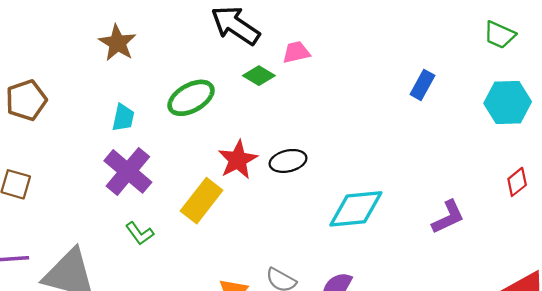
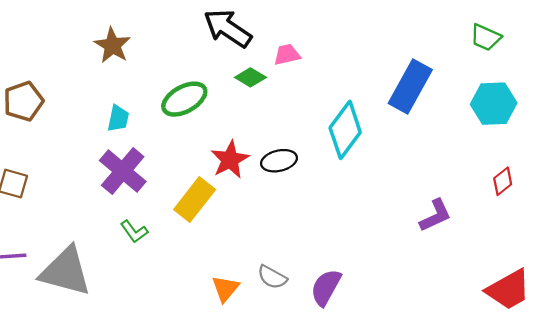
blue rectangle: (422, 85) -> (410, 87), size x1.8
cyan diamond: (356, 209) -> (345, 130), moved, turned -48

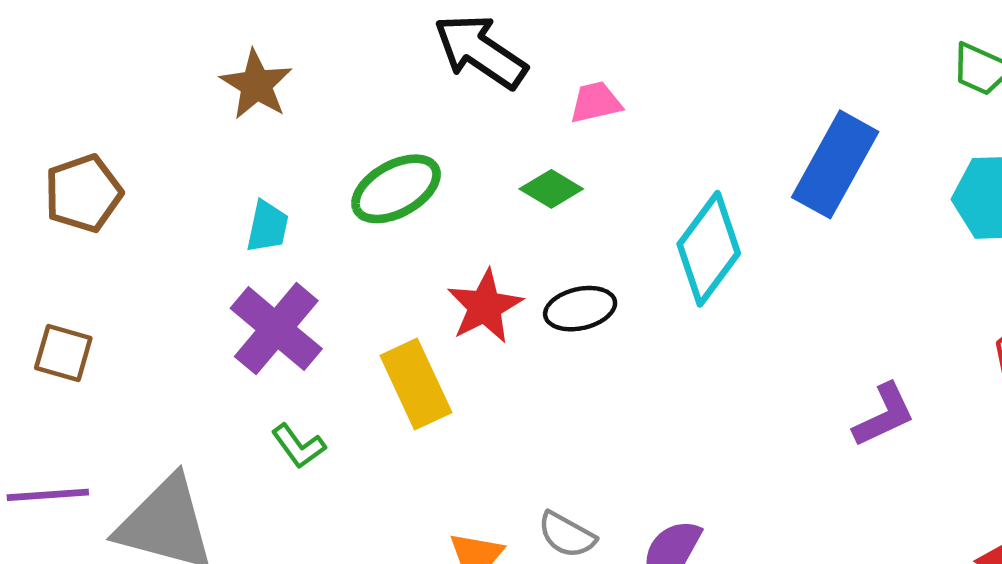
green diamond: (250, 77) -> (551, 189), moved
yellow rectangle: (195, 199) -> (416, 384), turned -63

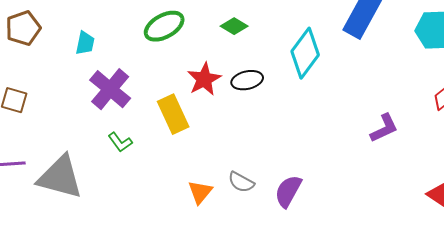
cyan trapezoid: (267, 227) -> (85, 43), moved

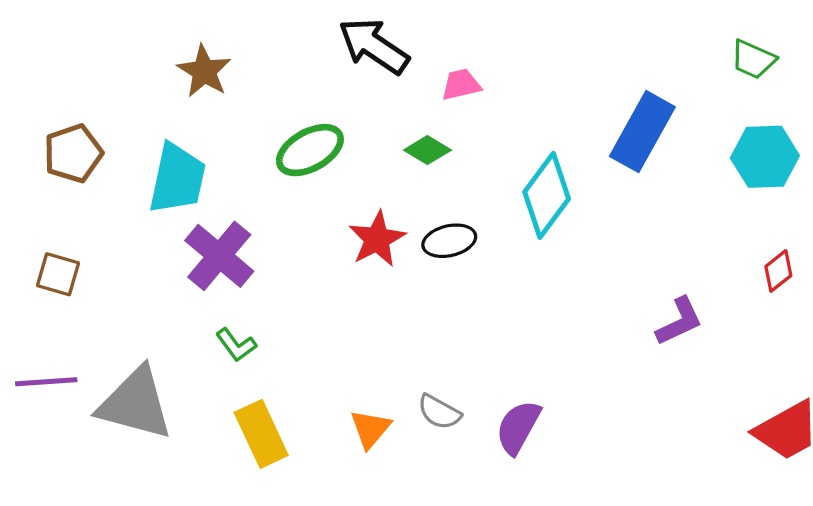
cyan trapezoid: (85, 43) -> (177, 179), size x1.8
yellow rectangle: (173, 114) -> (261, 434), moved

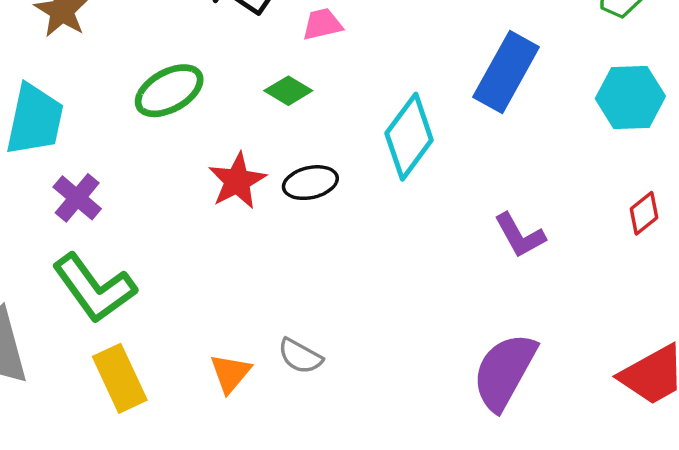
purple cross: (219, 256) -> (77, 198), size x0.7
purple L-shape: (679, 321) -> (520, 235), moved, turned 86
green L-shape: (236, 345) -> (94, 288), size x2.0
purple semicircle: (518, 427) -> (504, 372), moved, size x1.4

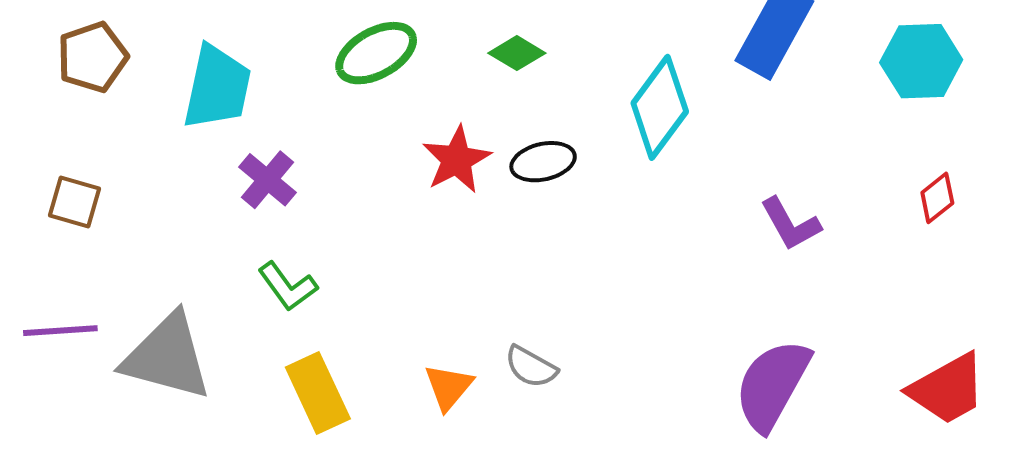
green L-shape: (94, 288) -> (288, 286), size x0.6

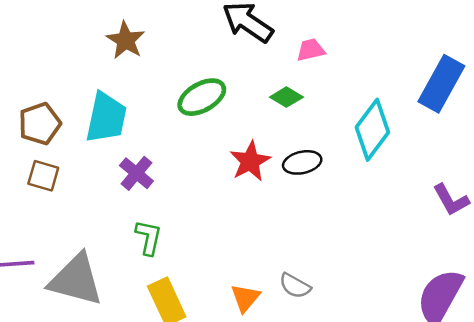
brown pentagon: (93, 57) -> (40, 124), moved
brown square: (74, 202) -> (43, 176), moved
green L-shape: (288, 286) -> (149, 237), turned -132

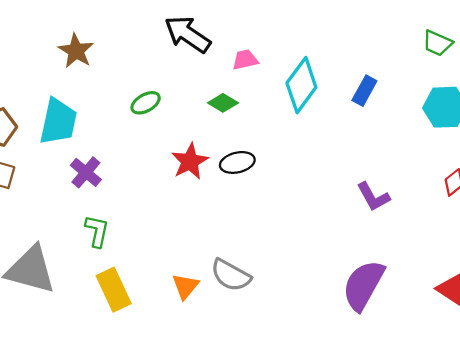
blue rectangle: (441, 84) -> (364, 91), size x0.6
green ellipse: (202, 97) -> (146, 103), size x0.7
cyan diamond: (372, 130) -> (301, 85), moved
gray semicircle: (295, 286) -> (231, 275), size x1.4

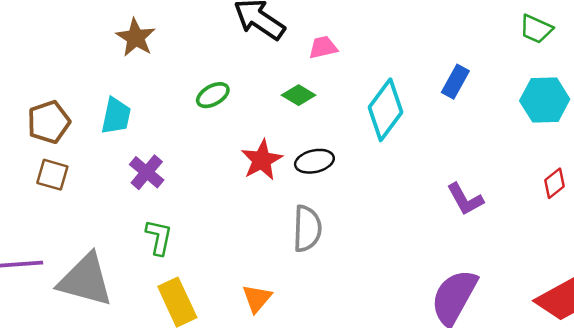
cyan diamond: (301, 85) -> (385, 110), moved
cyan trapezoid: (58, 122) -> (116, 116), size x0.7
gray semicircle: (231, 275) -> (307, 229), moved, turned -117

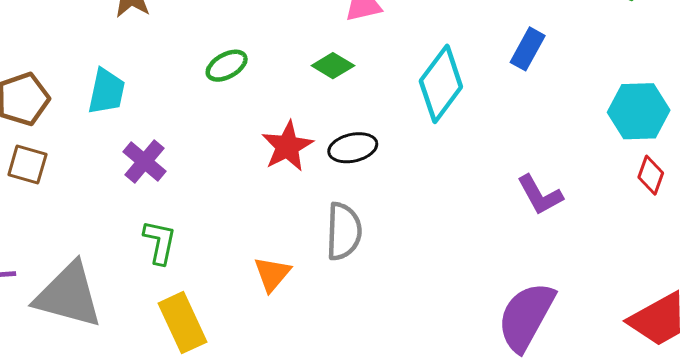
cyan hexagon: (545, 100) -> (639, 111), moved
red diamond: (554, 183) -> (651, 175), turned -32
orange triangle: (257, 298) -> (272, 274), moved

